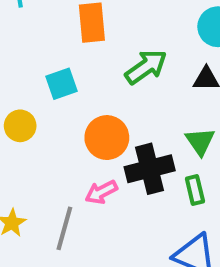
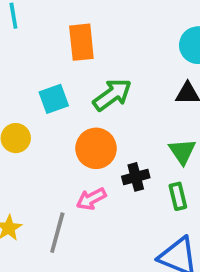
green arrow: (146, 67) -> (112, 95), moved
black cross: (150, 169) -> (136, 177), size x0.6

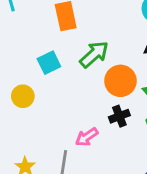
orange circle: (96, 148) -> (120, 81), moved

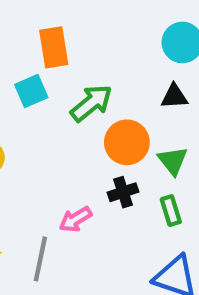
cyan square: (49, 63) -> (31, 91), moved

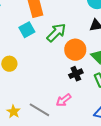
pink arrow: (75, 219) -> (64, 100), moved
gray line: (40, 259) -> (39, 110), turned -65

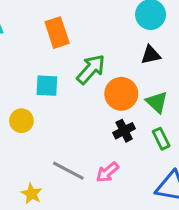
cyan square: (27, 30) -> (47, 86), moved, turned 35
gray line: (39, 110) -> (68, 171), moved

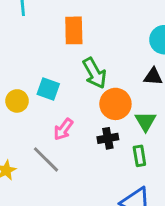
green arrow: (91, 69) -> (95, 73), turned 92
cyan square: (47, 86) -> (48, 89), moved
pink arrow: (107, 172) -> (63, 129), moved, turned -30

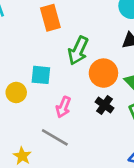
green arrow: (95, 73) -> (78, 51), turned 68
black cross: (108, 138) -> (104, 105), turned -30

